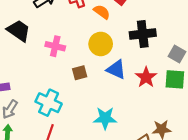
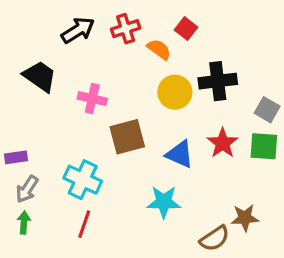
yellow circle: (101, 44) -> (175, 92), moved
blue triangle: (116, 69) -> (180, 154), moved
brown square: (80, 73) -> (127, 137), size x1.6

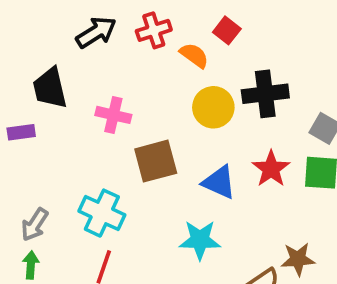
black trapezoid: (40, 76) -> (50, 88), turned -138
purple rectangle: (16, 157) -> (21, 132), moved

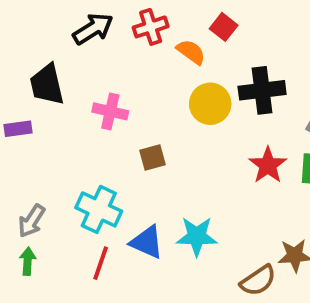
brown square: (156, 161) -> (153, 158), size x0.6
blue triangle: (219, 182) -> (147, 242), moved

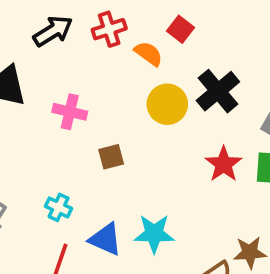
black cross: (262, 90) -> (218, 91), turned -33
cyan cross: (99, 209) -> (59, 207), size x0.6

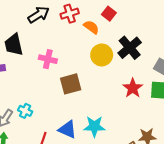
brown square: (111, 157) -> (71, 84), size x1.5
cyan cross: (59, 207) -> (25, 111), moved

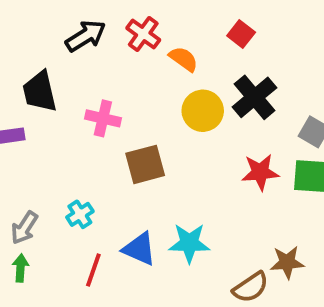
red cross: (70, 14) -> (143, 34), turned -36
red square: (109, 14) -> (241, 34), moved
red star: (133, 88) -> (260, 172), turned 30
cyan cross: (25, 111) -> (80, 214), moved, turned 32

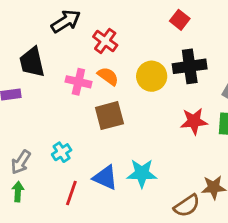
red cross: (143, 34) -> (105, 41), moved
orange semicircle: (184, 59) -> (108, 76), moved
black cross: (255, 97) -> (190, 66), turned 32

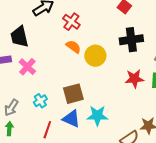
yellow circle: (152, 76) -> (95, 56), moved
pink cross: (78, 82) -> (27, 67), moved, turned 30
brown square: (109, 116) -> (73, 94), moved

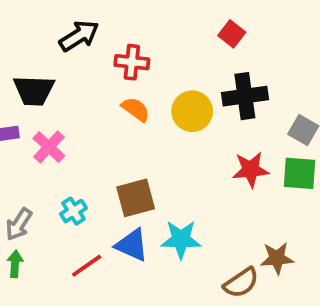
red cross: (71, 22) -> (132, 62), turned -30
black trapezoid: (19, 37) -> (34, 90), turned -75
yellow circle: (95, 56) -> (192, 111), moved
red line: (47, 130) -> (87, 266), turned 36

